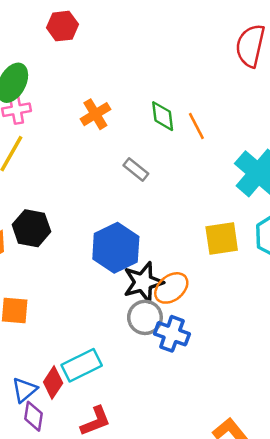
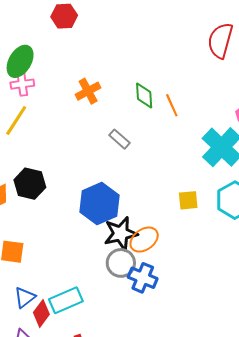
yellow square: (222, 239) -> (188, 200), size x0.7
blue triangle: (25, 390) -> (25, 297), moved

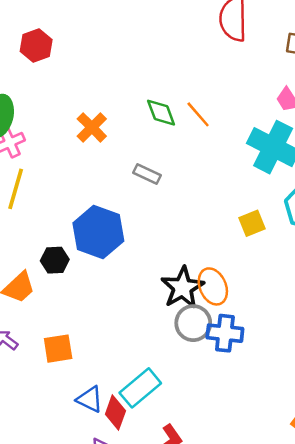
black hexagon: (30, 184) -> (55, 260), size x0.7
blue hexagon: (99, 204) -> (98, 232), moved
orange ellipse: (144, 240) -> (213, 286), turned -60
blue triangle: (25, 297) -> (90, 399), turned -40

